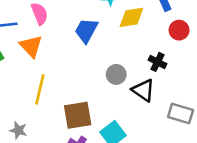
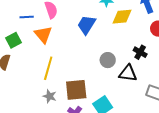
black triangle: (143, 90) -> (128, 73), turned -30
gray star: (18, 130) -> (50, 96), moved

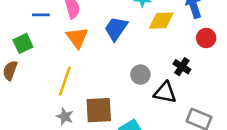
orange triangle: (43, 35) -> (77, 38), moved

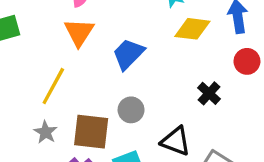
blue trapezoid: (116, 29) -> (128, 54), moved
gray circle: (140, 75) -> (131, 110), moved
black triangle: (165, 93) -> (176, 141), moved

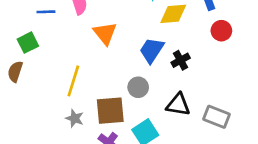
orange triangle: (79, 32) -> (105, 33), moved
blue trapezoid: (128, 54) -> (152, 50), moved
black cross: (209, 93) -> (181, 60), moved, turned 30

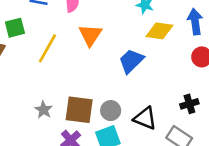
black cross: (181, 60) -> (189, 104), moved
yellow line: (73, 81) -> (47, 48), moved
gray circle: (138, 87) -> (111, 111), moved

